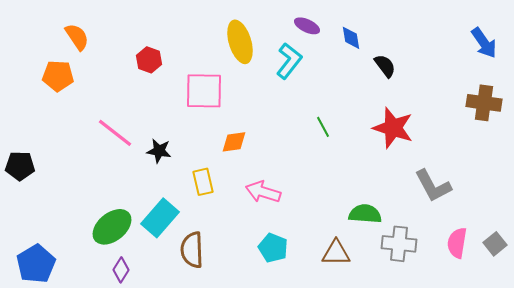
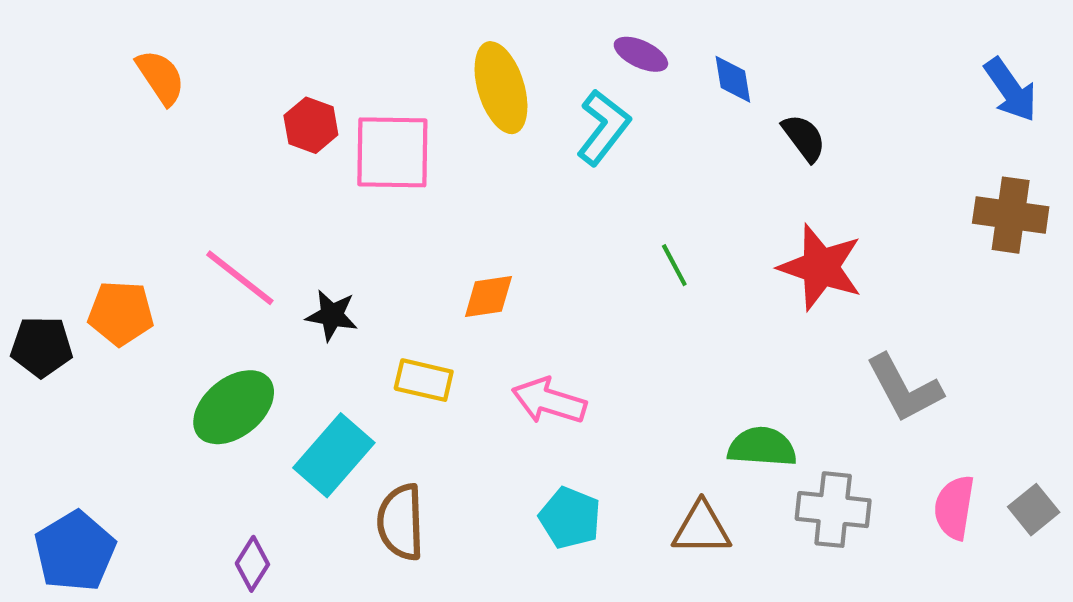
orange pentagon: (58, 76) -> (121, 313), moved
pink square: (204, 91) -> (392, 152), moved
yellow rectangle: (203, 182) -> (424, 380), turned -64
green ellipse: (112, 227) -> (234, 407), moved

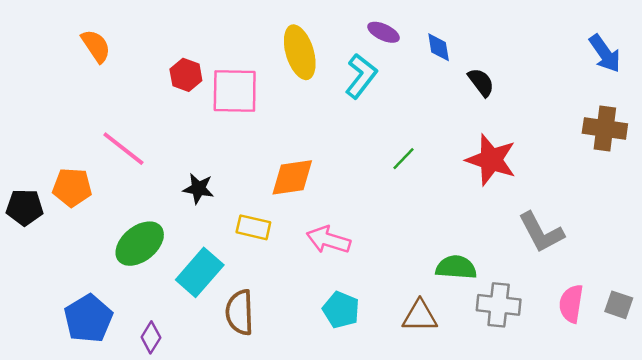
green line: (674, 265) -> (404, 159), turned 72
pink line: (240, 278) -> (123, 149), moved
orange diamond: (488, 297) -> (292, 177), size x1.4
gray square: (1034, 510) -> (619, 305), turned -32
blue pentagon: (75, 551) -> (88, 319), moved

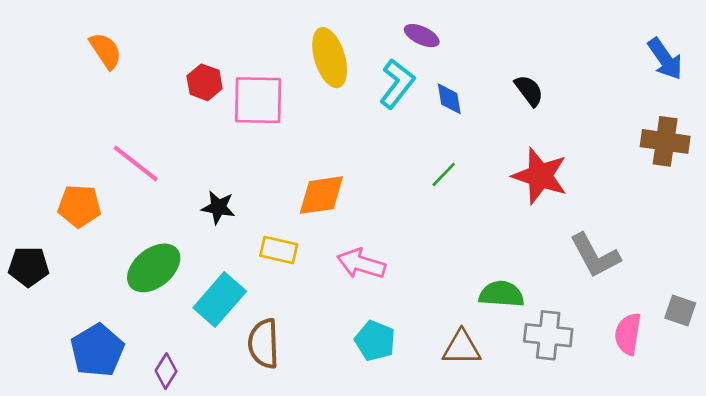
blue diamond: (439, 47) -> (449, 99), moved
black pentagon: (25, 207) -> (29, 267), moved
gray square: (619, 305) -> (680, 311), moved

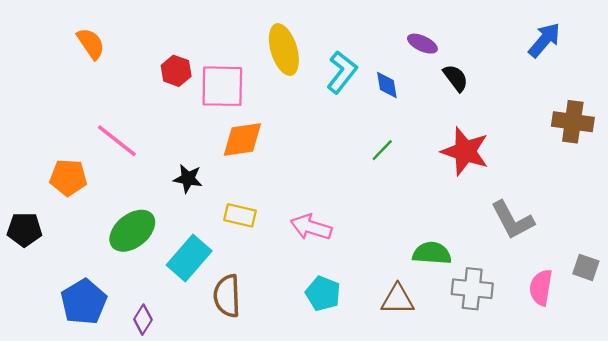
purple ellipse: (422, 36) -> (422, 44), moved
blue arrow: (665, 59) -> (544, 40), moved, turned -105
orange diamond: (321, 195) -> (242, 140), moved

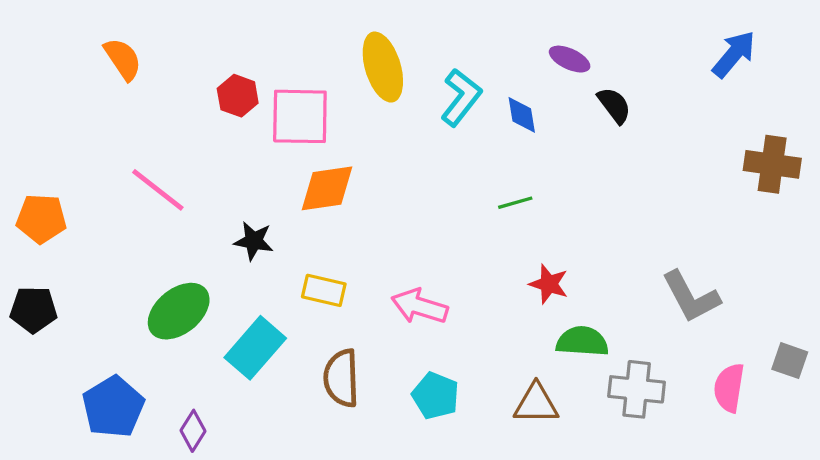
green line: (382, 150) -> (515, 203), turned 30
red star: (465, 151) -> (549, 284), moved, size x0.6
orange pentagon: (68, 177) -> (41, 219), moved
brown semicircle: (227, 296) -> (341, 378), moved

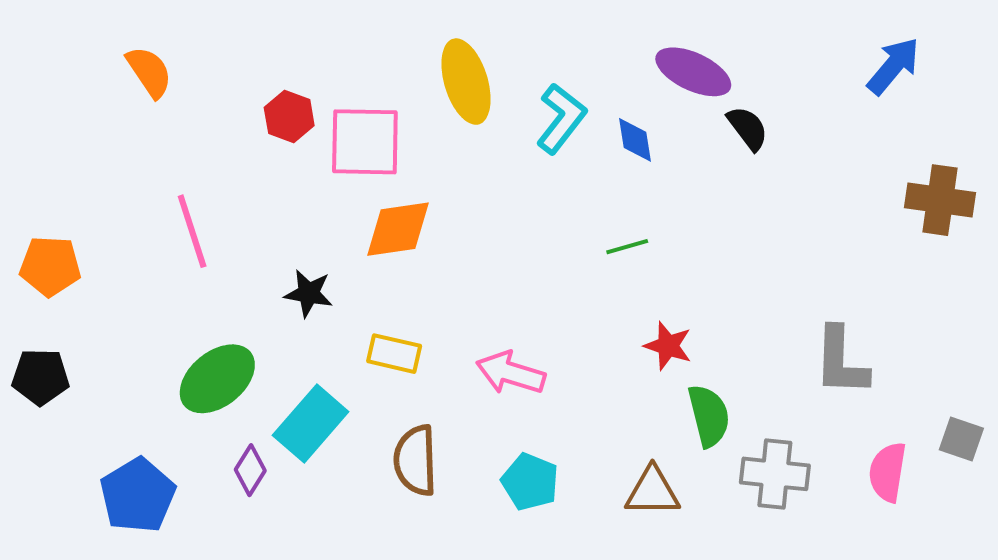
purple ellipse: (570, 59) -> (693, 72), size x1.5
pink line: (158, 190) -> (192, 231), turned 34
gray L-shape: (691, 297) -> (841, 361), turned 30
green semicircle: (582, 341) -> (709, 416), turned 72
purple diamond: (193, 431) -> (250, 470), moved

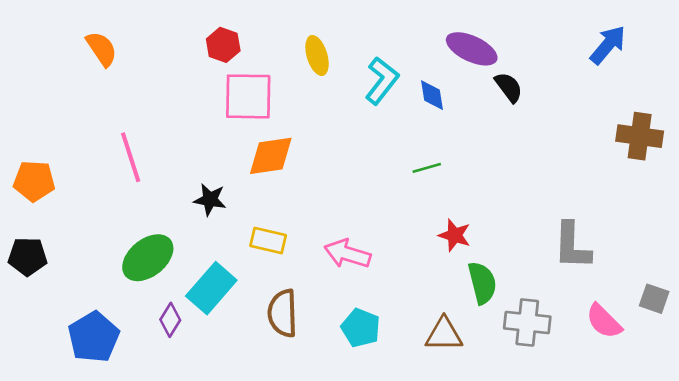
yellow ellipse: (466, 82) -> (317, 55), size x0.7
red hexagon: (289, 117) -> (223, 45), moved
pink semicircle: (888, 472) -> (604, 321), turned -54

